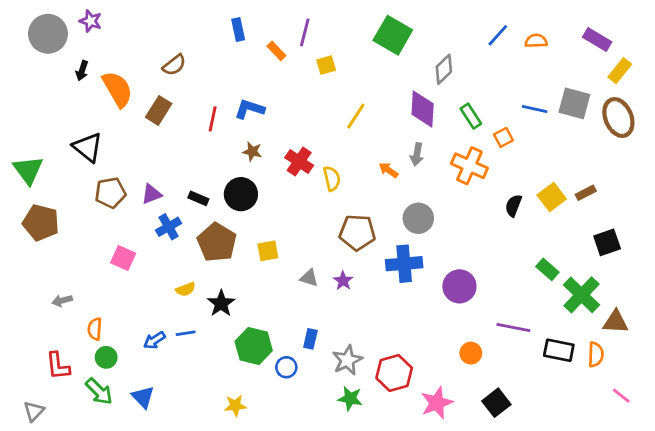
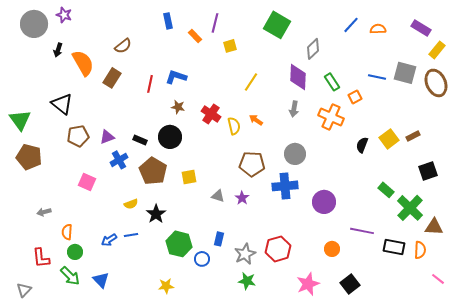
orange arrow: (389, 170) -> (256, 120), moved
red hexagon: (394, 373) -> (278, 249), moved

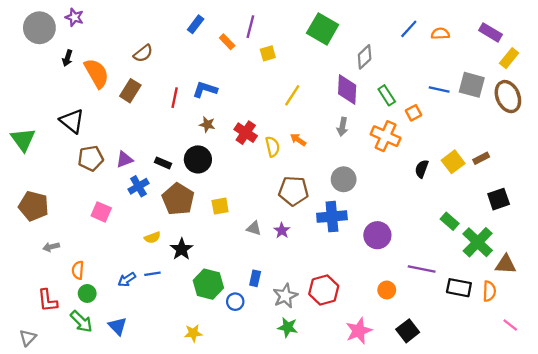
blue rectangle: (168, 21) -> (196, 24), turned 49
brown pentagon: (29, 157) -> (34, 206), moved

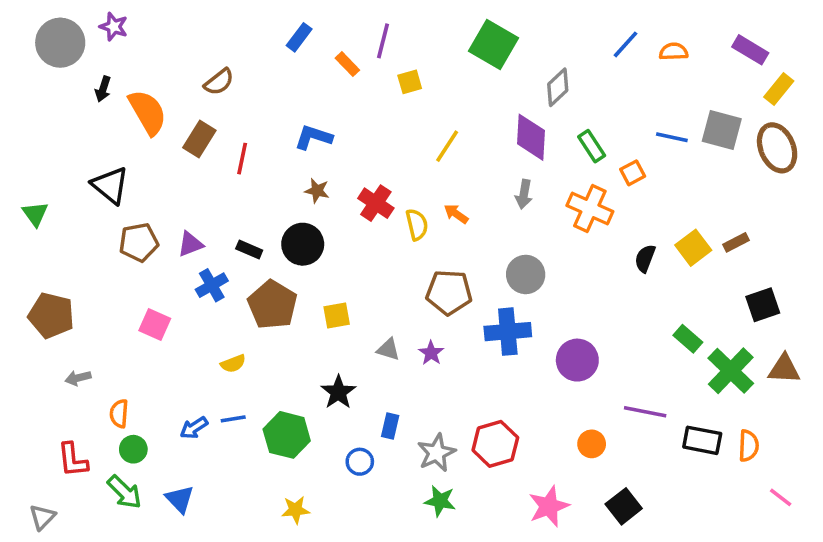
red line: (175, 98) -> (242, 159), moved
green triangle: (23, 140) -> (35, 214), size x0.7
black star: (182, 249) -> (338, 392), moved
brown triangle: (506, 264) -> (784, 369), moved
green hexagon: (208, 284) -> (287, 435), moved

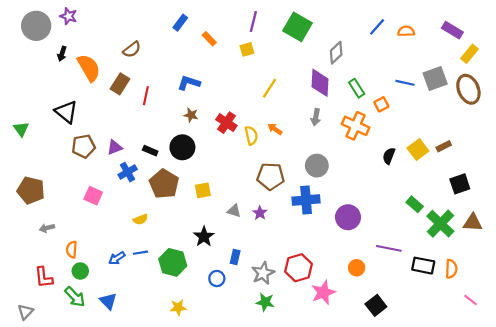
purple line: (383, 41) -> (253, 22), moved
gray square: (722, 130) -> (435, 78), turned -35
pink star: (549, 506) -> (323, 292), moved

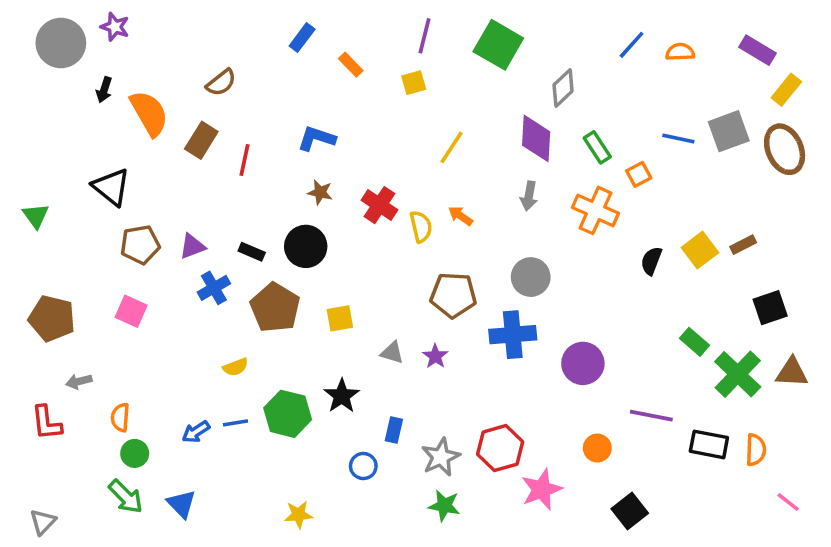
pink square: (93, 196) -> (131, 311), moved
green hexagon: (173, 262) -> (288, 414), moved
red L-shape: (44, 277) -> (46, 423), moved

